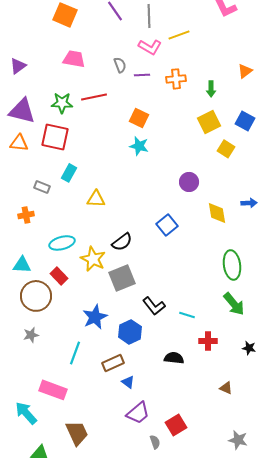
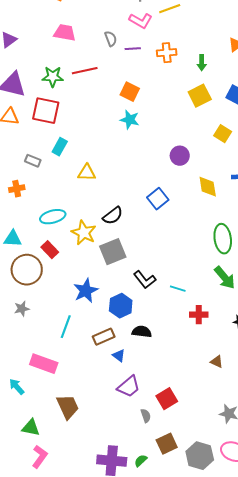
yellow square: (226, 149) -> (223, 134), moved
black semicircle: (174, 358) -> (142, 332), moved
cyan arrow: (26, 413) -> (17, 387), size x0.7

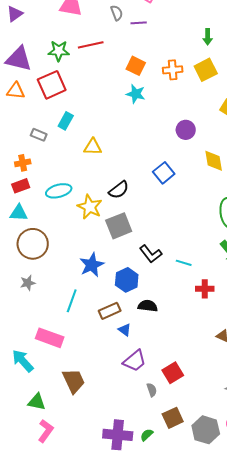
orange cross: (167, 53) -> (173, 70), moved
red square: (46, 111) -> (52, 85), turned -36
red rectangle: (50, 250) -> (21, 186), moved, turned -66
cyan arrow: (17, 387) -> (23, 361), size x1.4

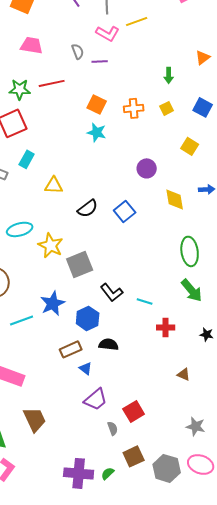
yellow square: (206, 70) -> (167, 108), size x0.6
black semicircle: (119, 190) -> (88, 208), moved
cyan line: (72, 301) -> (22, 320), moved, turned 50

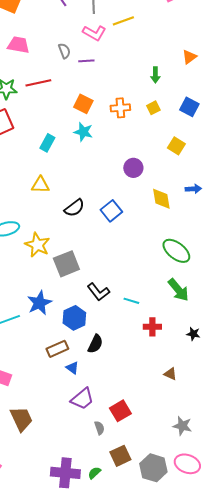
cyan rectangle: (27, 159) -> (47, 143), moved
green ellipse: (190, 251) -> (176, 251), turned -44
black semicircle: (109, 344) -> (95, 344), turned 108

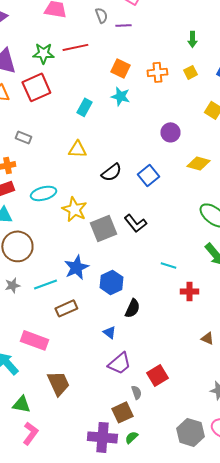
yellow diamond: (161, 199) -> (198, 163), turned -65
black L-shape: (98, 292) -> (135, 223), moved
brown rectangle: (57, 349) -> (66, 308), moved
brown square: (120, 456) -> (122, 412), moved

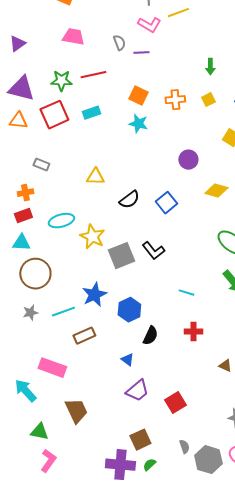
cyan rectangle: (84, 107) -> (91, 113), moved, turned 42
red cross: (189, 291) -> (193, 332), moved
gray semicircle: (136, 392) -> (184, 447), moved

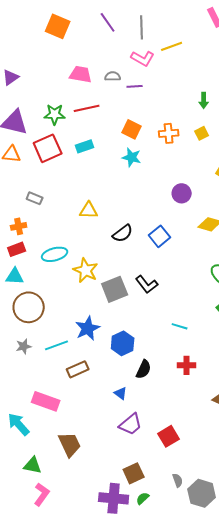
pink trapezoid: (73, 37) -> (81, 74), moved
gray semicircle: (119, 43) -> (113, 76), turned -70

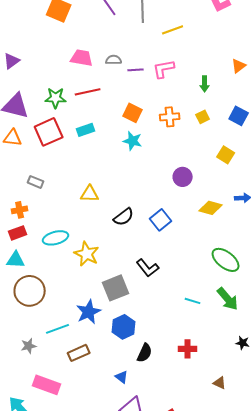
pink L-shape: (143, 58) -> (164, 69), moved, turned 140
gray square: (115, 289) -> (116, 288), moved
cyan line: (180, 326) -> (193, 301), moved
gray star: (24, 346) -> (29, 346), moved

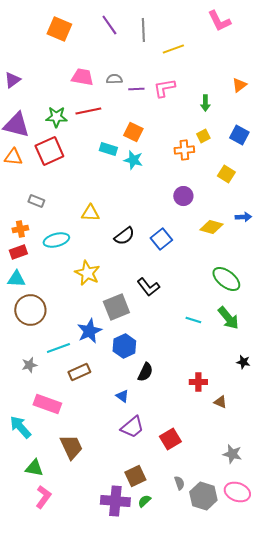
orange cross: (170, 117) -> (184, 150), moved
cyan rectangle: (86, 130) -> (108, 149), moved, turned 36
cyan ellipse: (56, 238) -> (56, 240), moved
red cross: (188, 349) -> (198, 382), moved

